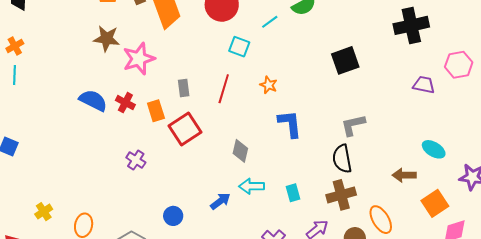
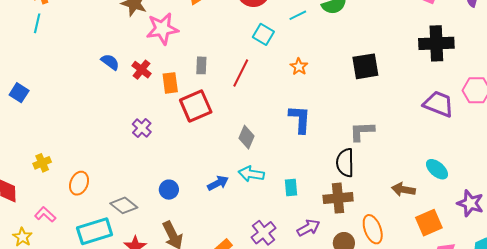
orange star: (269, 85) -> (299, 67), moved
purple trapezoid: (424, 85) -> (439, 104), size x1.4
blue semicircle: (93, 100) -> (110, 62), size x0.7

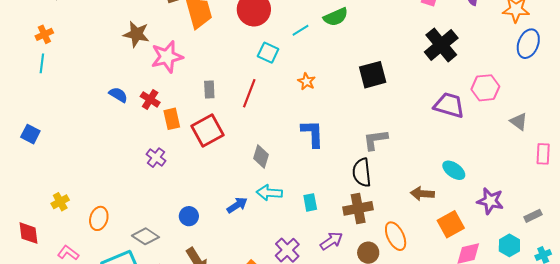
black cross: (436, 43) -> (441, 45), turned -32
orange rectangle: (170, 83) -> (172, 119), moved

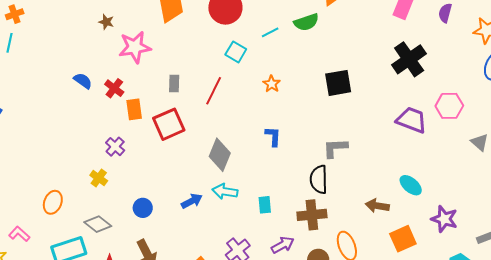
brown star: (136, 34) -> (106, 22), size x0.6
blue L-shape: (312, 134) -> (273, 136), size x0.7
gray diamond: (261, 157) -> (220, 155), size x1.4
yellow cross: (60, 202) -> (99, 178), moved, turned -30

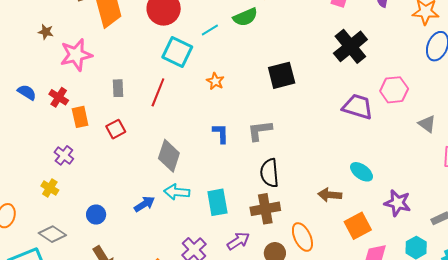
cyan square: (236, 52) -> (177, 52), size x1.4
red square: (169, 124) -> (116, 129), size x0.6
gray L-shape: (335, 148) -> (260, 131), moved
cyan rectangle: (265, 205) -> (217, 202), size x1.5

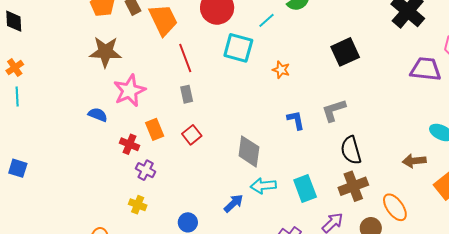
brown star: (46, 32) -> (105, 52), size x2.0
pink star: (76, 55) -> (130, 91), moved
red line: (158, 92) -> (185, 58), moved, turned -32
red cross: (59, 97) -> (130, 144), moved

